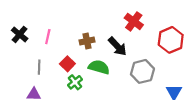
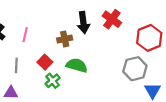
black arrow: (117, 46) -> (83, 23), moved, turned 36
gray hexagon: (142, 71) -> (135, 69), moved

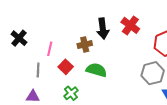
pink line: (25, 35) -> (50, 49), moved
green cross: (53, 81) -> (71, 93), moved

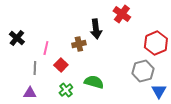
red cross: (130, 25) -> (122, 14), moved
green semicircle: (96, 70) -> (94, 82), moved

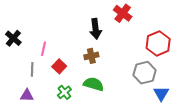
brown cross: (79, 44) -> (91, 56), moved

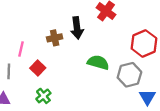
brown cross: (91, 56) -> (55, 38), moved
green semicircle: (94, 84) -> (98, 62), moved

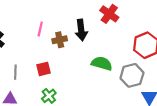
pink line: (21, 49) -> (40, 29), moved
red square: (38, 68) -> (43, 69), turned 32

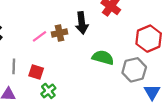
pink line: (40, 29) -> (39, 36), moved, turned 40
red square: (43, 69) -> (36, 72), moved, turned 32

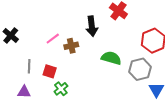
brown cross: (60, 33) -> (71, 46), moved

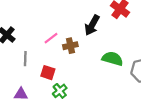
black arrow: (92, 26) -> (92, 25), turned 36
gray line: (29, 66) -> (25, 59), moved

